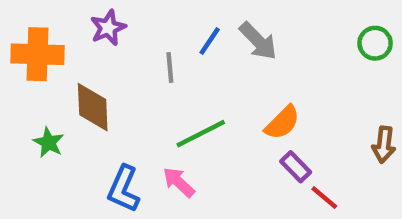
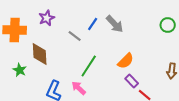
gray line: (170, 67) -> (75, 36), turned -48
green line: (201, 134) -> (89, 66), turned -30

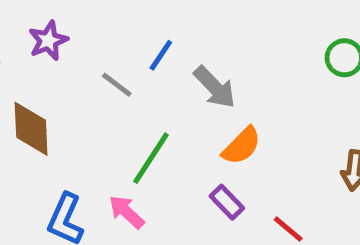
gray arrow: (115, 24) -> (215, 87), moved
purple rectangle: (132, 81) -> (227, 202), moved

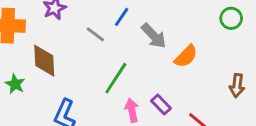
orange semicircle: (242, 146) -> (186, 56), moved
pink arrow: (127, 212) -> (132, 110), moved, turned 35

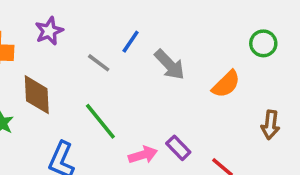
orange semicircle: (186, 56) -> (226, 84), moved
green line: (116, 78) -> (100, 121), moved, turned -72
pink arrow: (132, 110) -> (143, 155), turned 85

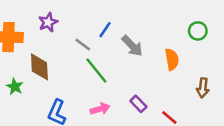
orange semicircle: (226, 84) -> (172, 59), turned -55
green line: (100, 121) -> (96, 70), moved
pink arrow: (143, 155) -> (100, 109), moved

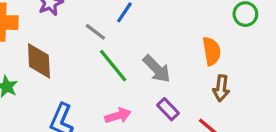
gray arrow: (132, 46) -> (157, 69), moved
brown arrow: (203, 88) -> (221, 88), moved

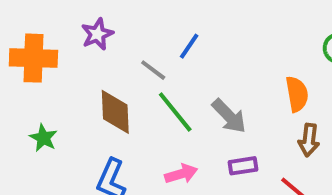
brown diamond: (39, 61) -> (115, 112), moved
purple rectangle: (168, 109) -> (243, 166), turned -55

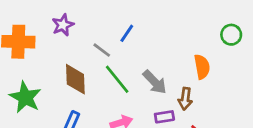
green star: (43, 138) -> (25, 97), size x1.6
brown arrow: (309, 140) -> (185, 99), moved

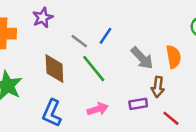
blue line: (127, 33) -> (105, 36), moved
gray arrow: (155, 82) -> (142, 58), moved

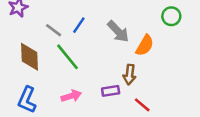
orange semicircle: (174, 57) -> (145, 45), turned 40
gray arrow: (142, 58) -> (118, 31), moved

